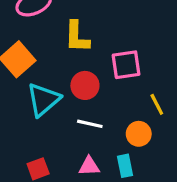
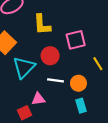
orange circle: (139, 134) -> (78, 83), moved
pink triangle: (89, 166) -> (38, 99), moved

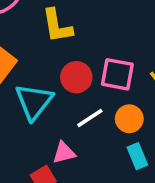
pink square: (76, 40) -> (117, 74), moved, turned 30
white line: (56, 80) -> (90, 118), turned -35

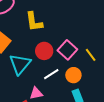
pink square: (117, 74) -> (67, 50), turned 30

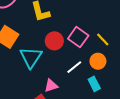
white line: (51, 74) -> (74, 67), moved
orange circle: (73, 75) -> (98, 61), moved

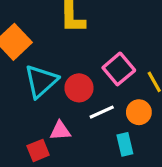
red circle: (54, 41) -> (79, 88), moved

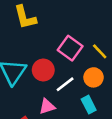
pink triangle: (60, 131) -> (47, 106), moved

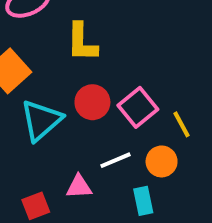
red circle: (43, 70) -> (92, 102), moved

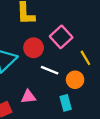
pink square: (138, 107) -> (61, 37), moved
white line: (115, 160) -> (50, 70), moved, turned 48

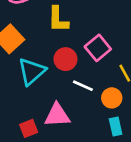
pink triangle: (28, 97) -> (57, 115), size x1.5
cyan rectangle: (66, 103) -> (116, 126), moved

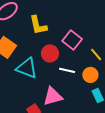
cyan triangle: (32, 71) -> (27, 68), turned -45

